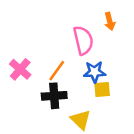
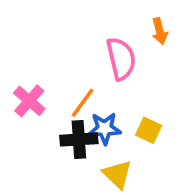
blue star: (95, 72) -> (105, 128), moved
yellow square: (102, 90) -> (149, 130), turned 30

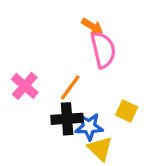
orange arrow: (160, 31) -> (92, 26), moved, turned -45
blue star: (105, 128) -> (89, 127), moved

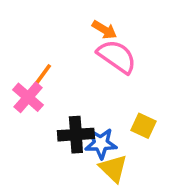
pink semicircle: (103, 50) -> (117, 56), turned -42
orange line: (70, 87) -> (40, 78), moved

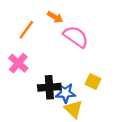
orange arrow: (104, 30) -> (55, 17), moved
orange line: (40, 78) -> (26, 30), moved

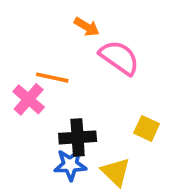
orange line: (26, 30) -> (52, 78), moved, turned 66
blue star: (65, 93) -> (70, 165), moved

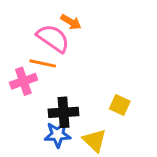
pink semicircle: (119, 58) -> (53, 38), moved
pink cross: (29, 99) -> (23, 81), turned 30

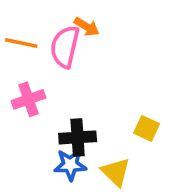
pink semicircle: (53, 38) -> (65, 47), turned -112
orange line: (43, 63) -> (21, 43), moved

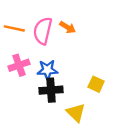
orange arrow: (87, 27) -> (68, 27), moved
blue star: (70, 165) -> (47, 70), moved

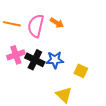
blue star: (47, 70) -> (55, 60), moved
black cross: (51, 90) -> (35, 60), moved, turned 30

